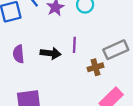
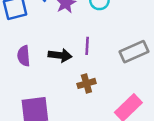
brown cross: (96, 67) -> (86, 83), moved

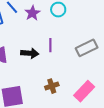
brown cross: (86, 83) -> (52, 86), moved

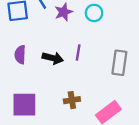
gray rectangle: (87, 48) -> (119, 63), turned -65

